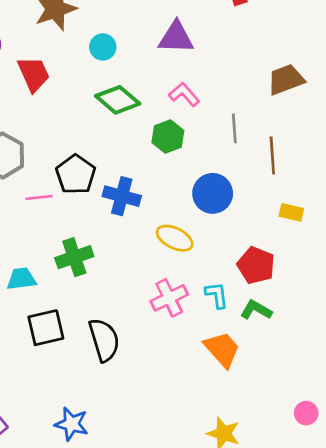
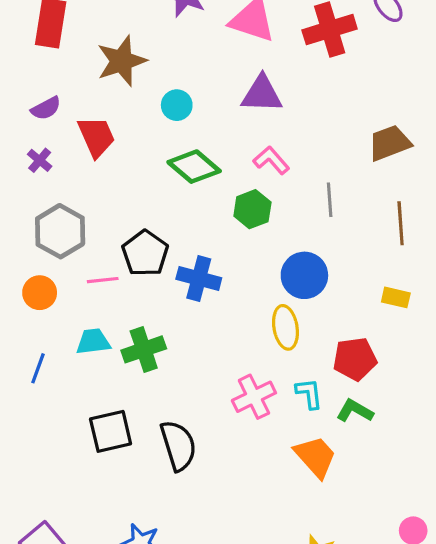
brown line: (272, 155) -> (401, 223), moved
yellow ellipse: (175, 238) -> (285, 327), moved, turned 54
red pentagon: (256, 265) -> (355, 359), turned -30
cyan trapezoid: (21, 279) -> (93, 342), moved

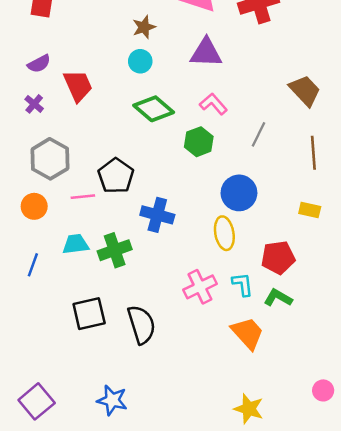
brown star: (122, 61) -> (144, 27), moved, size x0.6
brown trapezoid: (390, 143) -> (305, 91), turned 68
gray line: (330, 200) -> (258, 134), turned 30
blue cross: (199, 278) -> (157, 215), moved

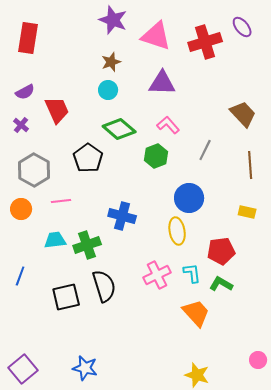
black pentagon: (116, 176) -> (88, 158), moved
blue line: (33, 265) -> (20, 276), moved
black semicircle: (141, 325) -> (104, 286), moved

